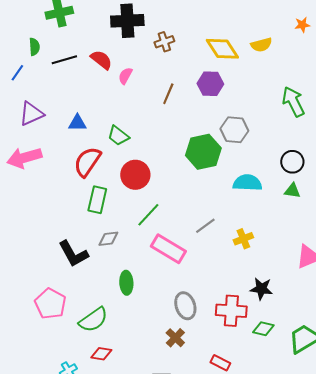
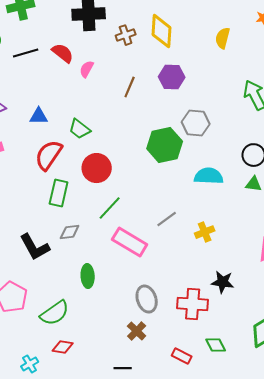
yellow semicircle: (261, 45) -> (223, 38), turned 120
yellow diamond: (222, 49) -> (162, 31), moved, turned 36
green diamond: (263, 329) -> (216, 345), moved, turned 50

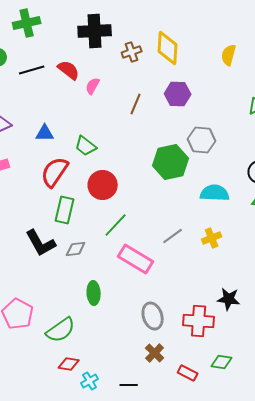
yellow cross: (205, 232) -> (212, 238), moved
black L-shape: (35, 247) -> (41, 243), moved
brown cross: (137, 331) -> (155, 353), moved
green diamond: (216, 345) -> (222, 362), turned -55
cyan cross: (30, 364) -> (90, 381), moved

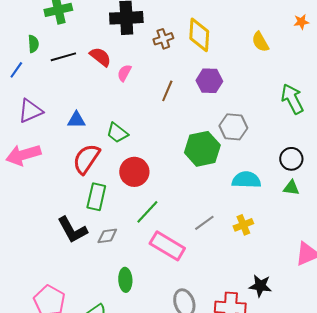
yellow semicircle: (229, 55) -> (260, 42), turned -45

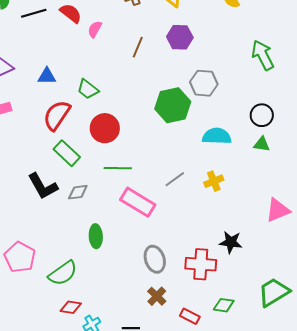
green rectangle: (96, 197) -> (67, 153), turned -60
green line: (147, 212) -> (118, 168), turned 48

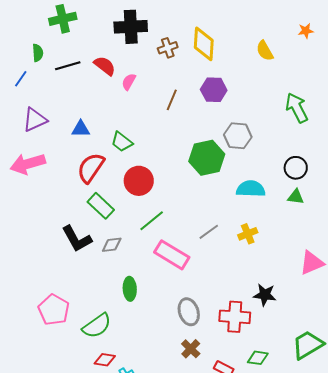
green line: (118, 168) -> (152, 221), turned -40

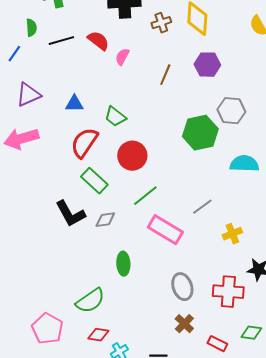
yellow cross: (248, 234) -> (232, 234), moved
pink pentagon: (54, 310) -> (47, 329), moved

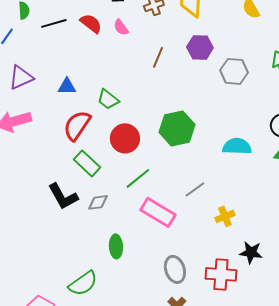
pink semicircle: (122, 57) -> (121, 27), moved, turned -66
gray hexagon: (231, 111) -> (234, 71), moved
green hexagon: (200, 133) -> (177, 128), moved

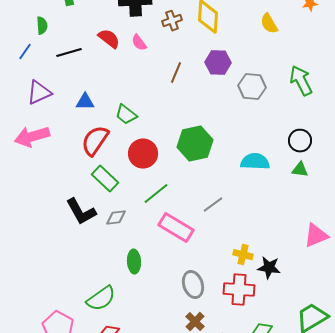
black line: (54, 23) -> (69, 53), moved
yellow cross: (225, 216) -> (243, 255), moved, turned 36

